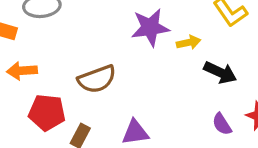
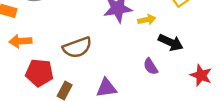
purple semicircle: (222, 124) -> (151, 66), moved

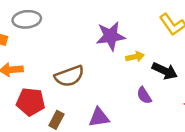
yellow arrow: (147, 20) -> (135, 57), moved

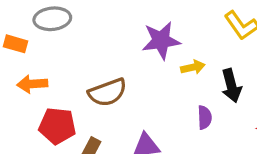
black arrow: (165, 71) -> (231, 86), turned 50
purple semicircle: (144, 95) -> (205, 117), turned -150

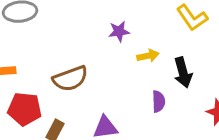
purple star: (161, 41) -> (119, 31), size x0.6

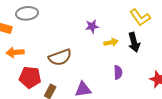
black arrow: (183, 73) -> (134, 42), moved

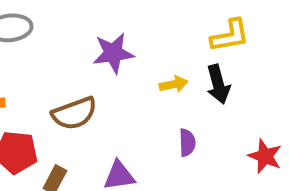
yellow L-shape: (140, 17) -> (230, 36), turned -65
purple star: (92, 26) -> (113, 53), moved, size x1.5

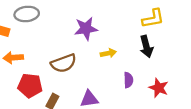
yellow arrow: (174, 84) -> (108, 53), moved
red star: (265, 156) -> (159, 88), moved

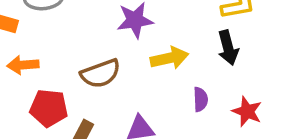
yellow arrow: (108, 53) -> (169, 58), size x1.5

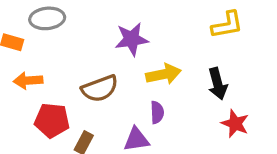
black arrow: (228, 48) -> (218, 84), moved
purple semicircle: (200, 99) -> (157, 112), moved

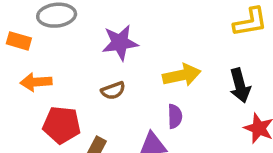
purple star: (132, 39) -> (120, 43), moved
brown semicircle: (100, 89) -> (113, 91), size x0.6

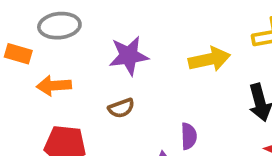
yellow arrow: (182, 75) -> (209, 59), moved
orange arrow: (36, 82) -> (54, 86), moved

